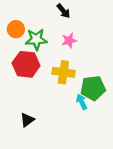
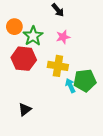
green star: (36, 39) -> (33, 36), turned -30
cyan arrow: (82, 102) -> (70, 86), moved

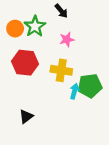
green star: (33, 36) -> (35, 26), moved
cyan arrow: (70, 86) -> (74, 91), turned 40

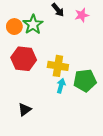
pink star: (67, 40) -> (82, 15), moved
cyan arrow: (74, 91) -> (61, 86), moved

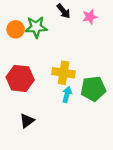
green star: (33, 24) -> (36, 27), turned 30
red hexagon: (24, 59) -> (20, 78), moved

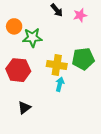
green star: (36, 27) -> (32, 38), moved
green pentagon: (93, 89) -> (83, 59), moved

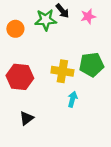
green star: (32, 38) -> (46, 20), moved
cyan arrow: (60, 84) -> (72, 99), moved

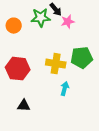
pink star: (88, 16) -> (68, 22), moved
black triangle: (27, 118) -> (24, 106), turned 40

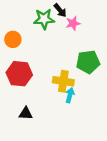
orange circle: (14, 26) -> (13, 39), moved
yellow cross: (56, 64) -> (63, 81), moved

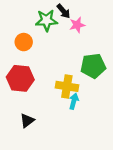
orange circle: (13, 39) -> (24, 42), moved
black triangle: (26, 113) -> (27, 121), turned -40

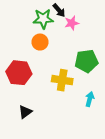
orange circle: (24, 42) -> (40, 42), moved
cyan arrow: (74, 101) -> (90, 99), moved

